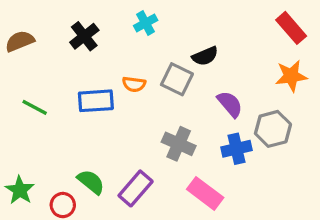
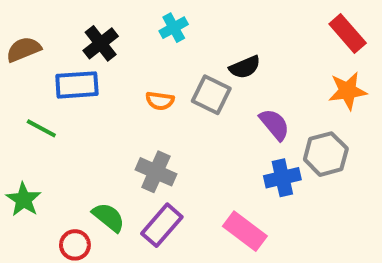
blue rectangle: (96, 101) -> (77, 85), moved
gray cross: (179, 144) -> (156, 172), moved
green star: (20, 190) -> (24, 199), moved

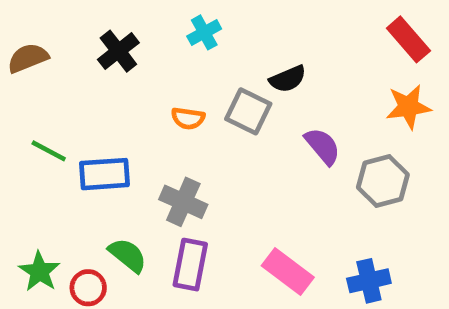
blue rectangle: (77, 85) -> (104, 174), moved
blue cross: (282, 178) -> (369, 281), moved
green star: (24, 199) -> (39, 271), moved
purple rectangle: (162, 225) -> (190, 265), turned -30

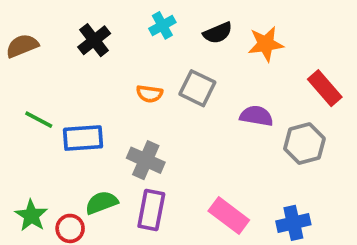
red rectangle: (408, 39) -> (325, 88), moved
black semicircle: (288, 79) -> (218, 33), moved
orange star: (408, 107) -> (266, 44), moved
purple semicircle: (323, 146) -> (256, 116), turned -40
green semicircle: (128, 255) -> (101, 203), turned -60

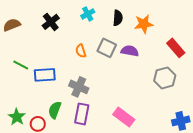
black semicircle: (218, 33) -> (118, 18), turned -63
orange semicircle: (149, 94) -> (81, 51), turned 64
purple semicircle: (256, 116) -> (130, 51), moved
green semicircle: (101, 203) -> (55, 110), turned -48
blue cross: (293, 223) -> (181, 121), moved

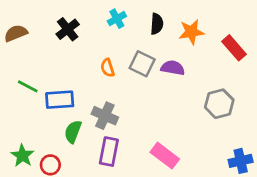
red rectangle: (176, 48) -> (234, 48), moved
green semicircle: (55, 110) -> (73, 132), moved

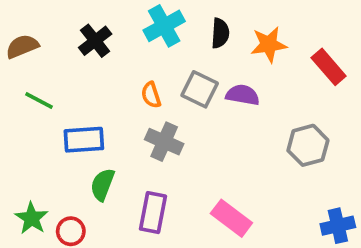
cyan cross: (117, 19) -> (164, 26), size x1.5
green line: (28, 86) -> (39, 101), moved
gray cross: (105, 116) -> (164, 142), moved

